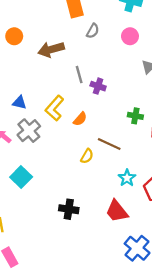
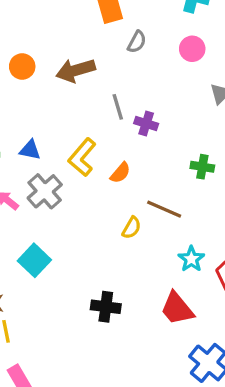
orange circle: (14, 36) -> (22, 66), moved

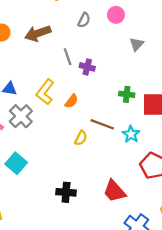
gray semicircle: (137, 42) -> (84, 20), moved
cyan star: (191, 259) -> (131, 134), moved

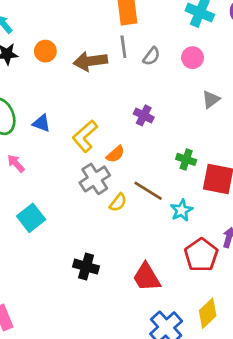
gray line: (68, 57) -> (123, 47), moved
gray cross: (21, 116) -> (95, 179), moved

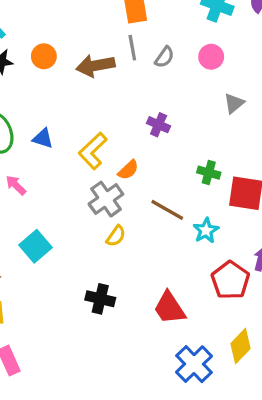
yellow semicircle: (118, 202) -> (116, 236), moved

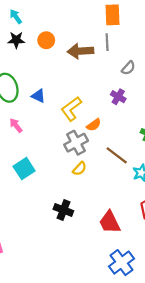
gray semicircle: (165, 57) -> (128, 68), moved

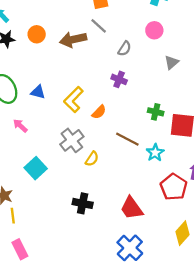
gray line: (107, 42) -> (99, 26), turned -35
gray cross: (76, 143) -> (72, 140), moved
blue cross: (121, 263) -> (130, 248), moved

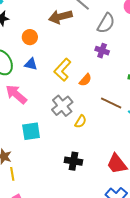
orange circle: (37, 34) -> (30, 37), moved
gray semicircle: (125, 49) -> (106, 23), size x1.5
pink arrow: (20, 126) -> (16, 94), size x1.6
cyan square: (36, 168) -> (31, 131), turned 36

